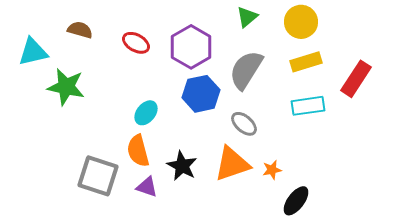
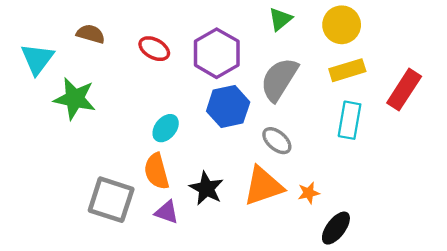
cyan triangle: (33, 52) -> (37, 59), turned -40
cyan rectangle: (308, 106) -> (350, 120), turned -72

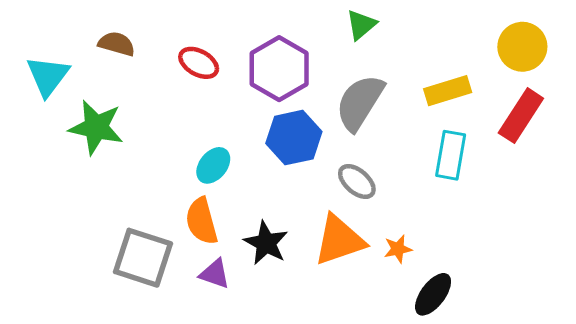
yellow circle: (342, 25) -> (522, 47), moved

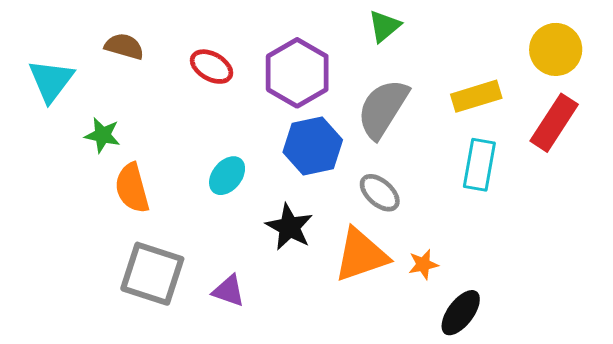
green star: (96, 127) -> (102, 135), size x0.6
orange semicircle: (202, 221) -> (132, 188), moved
black star: (266, 243) -> (289, 227), moved

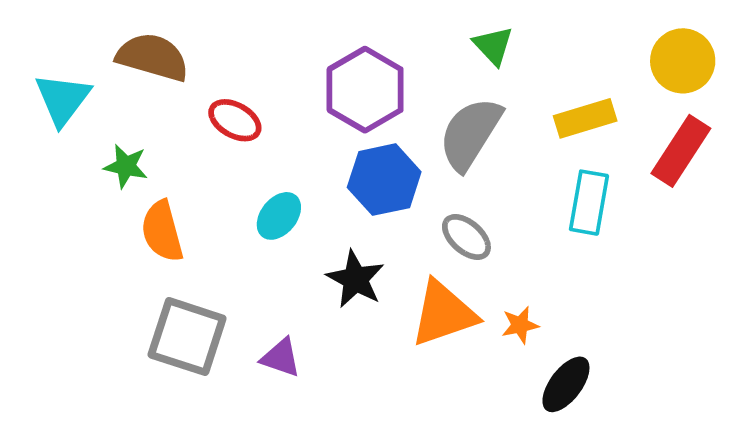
green triangle: (384, 26) -> (493, 46), moved, turned -33
brown semicircle: (124, 46) -> (153, 57), size x1.5
red ellipse: (211, 67) -> (235, 120), moved

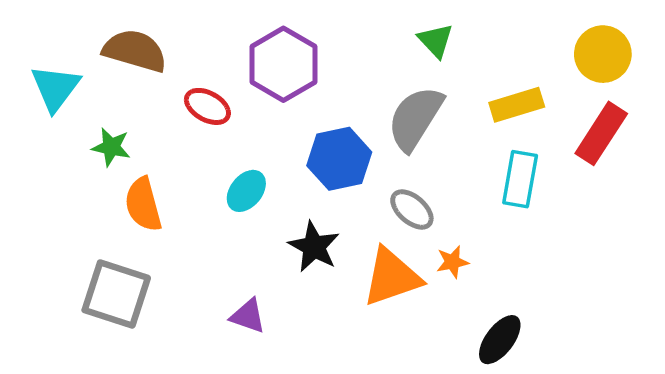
purple hexagon: (365, 90) -> (283, 64), moved
orange star: (520, 325) -> (452, 262), moved
gray square: (187, 337) -> (116, 294), moved

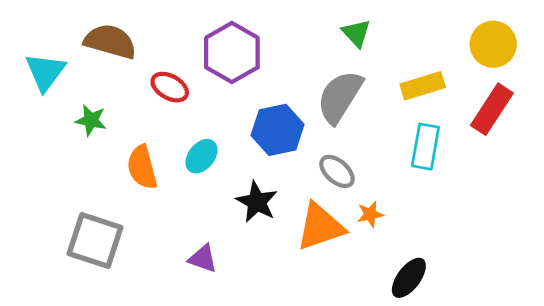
orange semicircle: (143, 204) -> (142, 167), moved

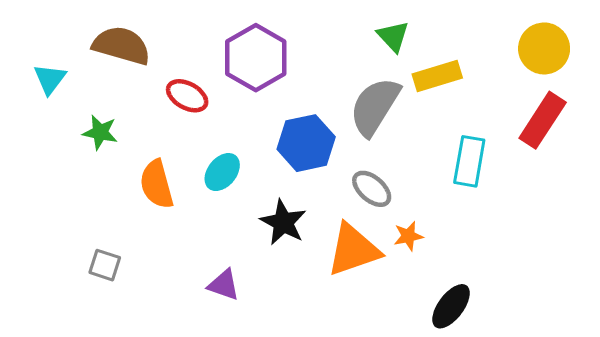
cyan triangle: (45, 72) -> (50, 79), size x0.7
yellow rectangle: (423, 86) -> (437, 76), moved
gray square: (95, 241) -> (105, 265), size x0.5

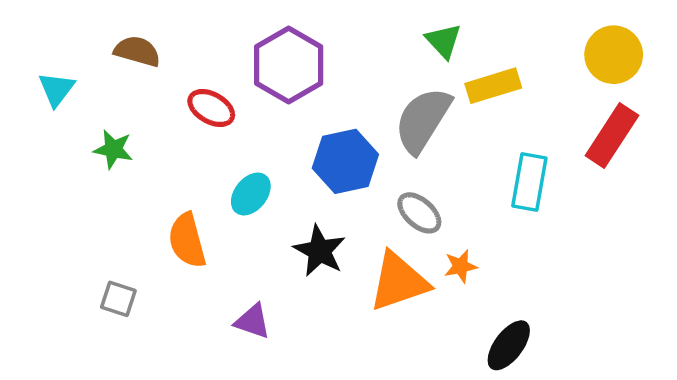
brown semicircle: (122, 45) -> (137, 51), size x0.7
orange semicircle: (157, 184) -> (187, 240), moved

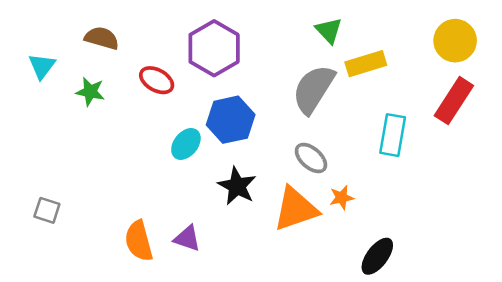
green star: (113, 149) -> (90, 92), moved
blue hexagon: (345, 161) -> (231, 120), moved
orange semicircle: (187, 240) -> (139, 241), moved
gray square: (118, 299) -> (47, 210), moved

